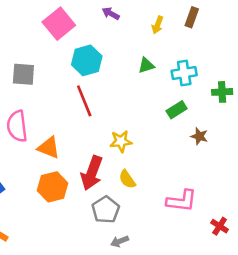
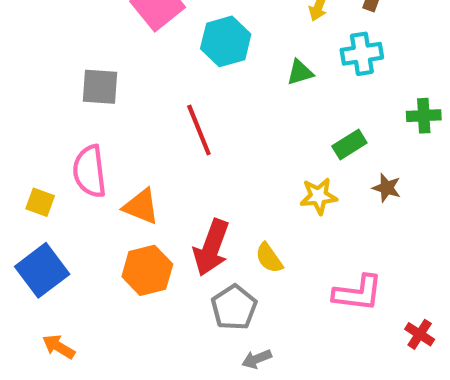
cyan hexagon: (87, 60) -> (226, 41), moved
cyan cross: (184, 73) -> (362, 54), moved
yellow star: (121, 141) -> (319, 196), moved

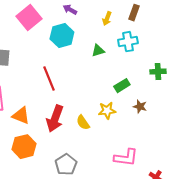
red arrow: (211, 248) -> (55, 119), moved
yellow semicircle: (269, 258) -> (83, 123), moved

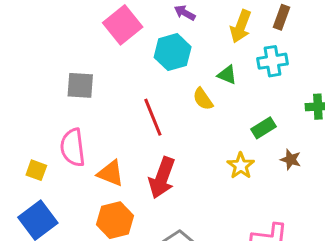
yellow arrow: (107, 19) -> (241, 26), size x1.5
green triangle: (98, 51) -> (227, 75), turned 40
yellow star: (107, 111) -> (241, 166), turned -30
yellow semicircle: (83, 123) -> (203, 99), moved

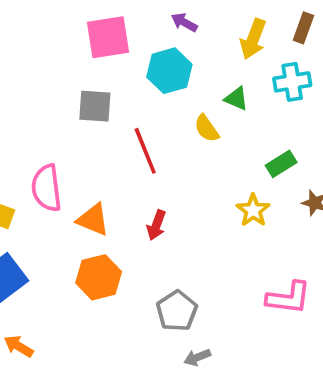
pink square: (123, 25) -> (108, 37), turned 30
gray square: (80, 85) -> (95, 106), moved
red arrow: (162, 178) -> (156, 225), size x0.6

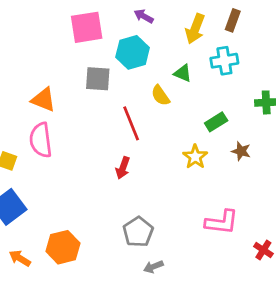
gray square: (95, 106) -> (98, 79), moved
red line: (145, 151) -> (131, 123), moved
orange triangle: (93, 220) -> (43, 100), moved
orange hexagon: (99, 277) -> (63, 247), moved

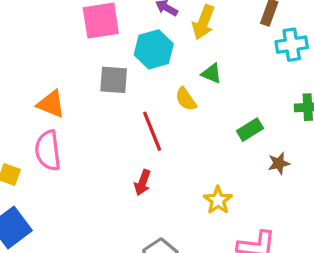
yellow arrow: (195, 29) -> (203, 22), moved
cyan cross: (224, 61) -> (292, 45), moved
brown star: (241, 151) -> (279, 163), turned -30
yellow star: (195, 157) -> (218, 200), moved

